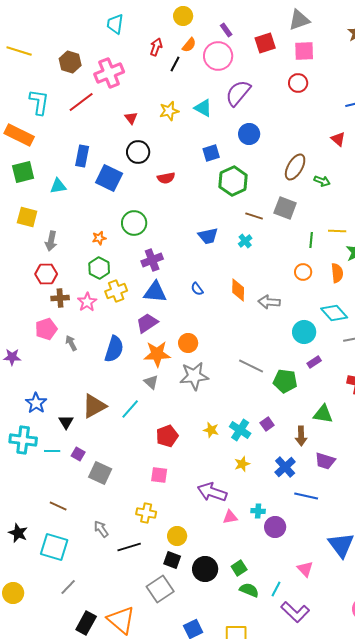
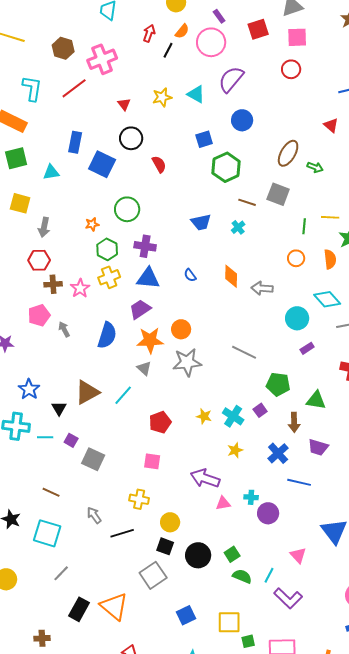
red semicircle: (166, 178) -> (159, 164), turned -108
purple cross: (152, 260) -> (145, 246), turned 30
green hexagon: (99, 268) -> (107, 249), moved
green pentagon: (285, 381) -> (278, 384), moved

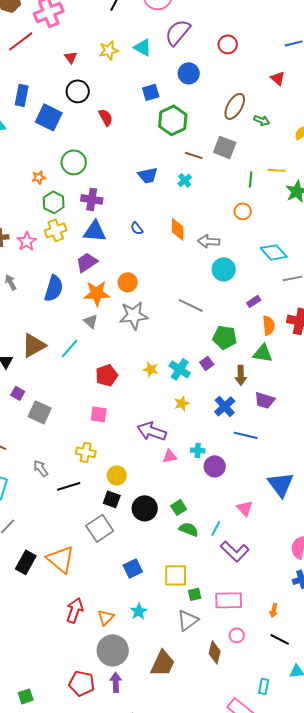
red circle: (291, 69) -> (228, 44), moved
orange semicircle: (330, 259) -> (269, 325), moved
cyan circle: (297, 318) -> (224, 269), moved

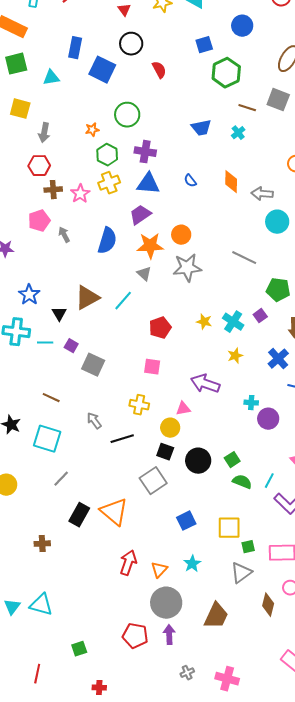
pink triangle: (170, 456) -> (183, 409), moved

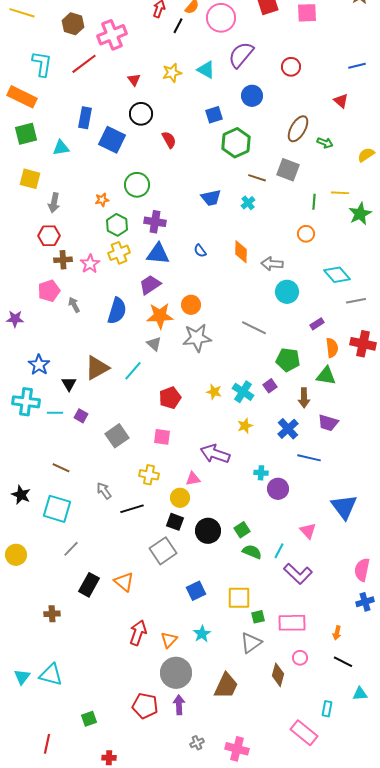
gray square: (93, 365) -> (117, 436), moved, turned 30
orange triangle: (114, 512) -> (124, 582), size x0.7

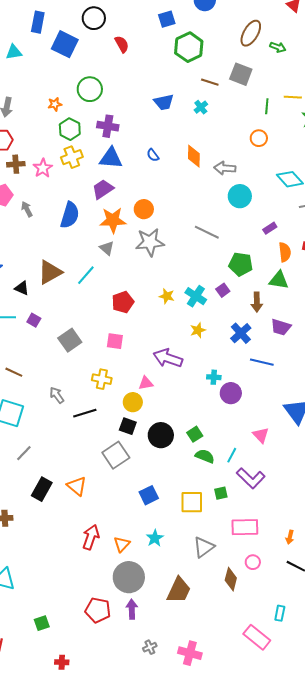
black triangle: (69, 384) -> (22, 288), turned -35
green square: (258, 617) -> (221, 493), moved

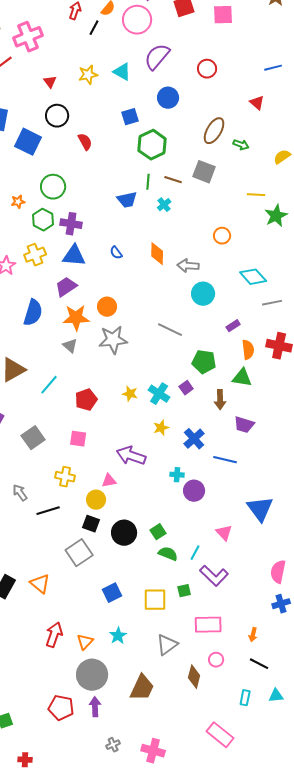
green line: (267, 106) -> (148, 182), moved
green hexagon: (70, 129) -> (43, 220), moved
cyan line: (86, 275) -> (49, 385), moved
blue cross: (241, 333) -> (194, 439), moved
cyan rectangle: (280, 613) -> (245, 698), moved

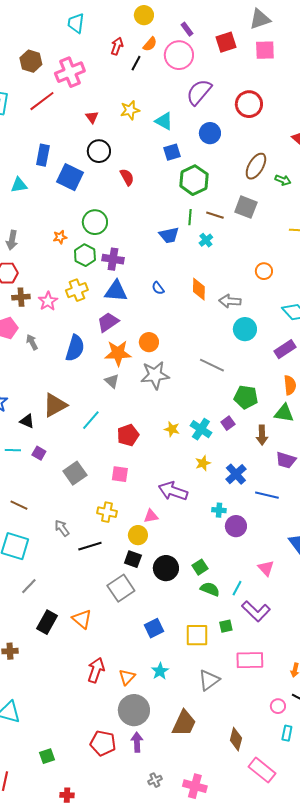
red circle: (207, 69) -> (249, 104), size x1.4
cyan triangle: (122, 72) -> (164, 121), moved
purple rectangle: (233, 326) -> (285, 349), moved, size x1.5
pink circle: (216, 660) -> (278, 706), moved
brown diamond: (194, 677) -> (236, 739), moved

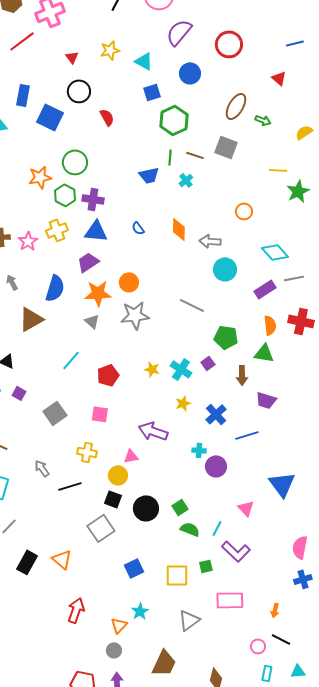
orange star: (60, 237) -> (40, 177), size x1.6
brown triangle: (55, 405) -> (31, 319), moved
blue line: (267, 495) -> (247, 435), turned -30
orange triangle: (127, 677) -> (119, 625), moved
gray circle: (134, 710) -> (114, 650), size x0.5

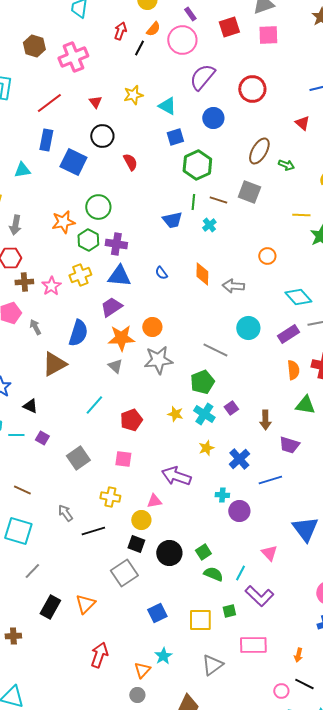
red line: (22, 41) -> (49, 103), moved
cyan circle: (225, 269) -> (248, 328), moved
green pentagon: (226, 337) -> (202, 382), moved, turned -30
green triangle: (264, 353) -> (305, 405), moved
orange triangle: (62, 559) -> (85, 604), turned 35

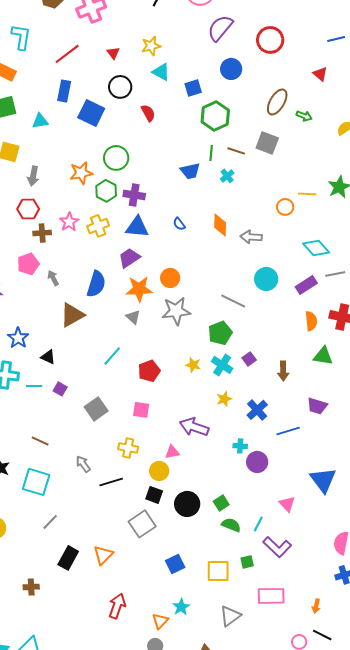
cyan triangle: (167, 106) -> (161, 72), moved
yellow line: (301, 215) -> (307, 194), moved
pink star: (51, 286) -> (69, 222), moved
purple trapezoid: (289, 445) -> (317, 406), moved

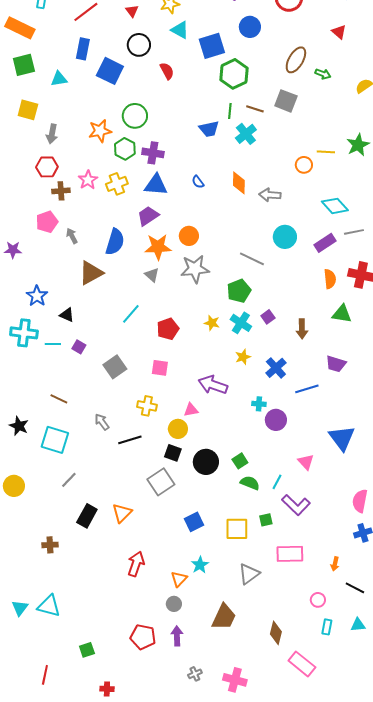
blue square: (193, 88) -> (212, 46), size x1.5
cyan cross: (227, 176) -> (246, 134), size x1.5
black line: (322, 635) -> (355, 588), moved

